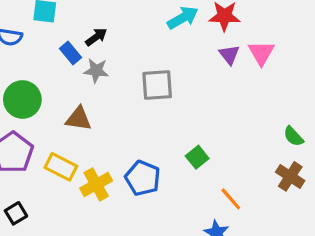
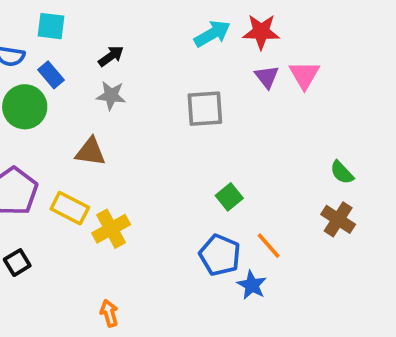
blue rectangle: (71, 53) -> (51, 75), moved
gray square: (157, 85) -> (205, 109), moved
green circle: (22, 99) -> (25, 107), moved
blue pentagon: (143, 178) -> (220, 255), moved

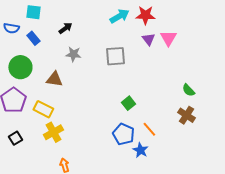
gray star: (111, 96) -> (73, 54), moved
green circle: (25, 107) -> (20, 67), moved
yellow cross: (111, 229) -> (53, 132), moved

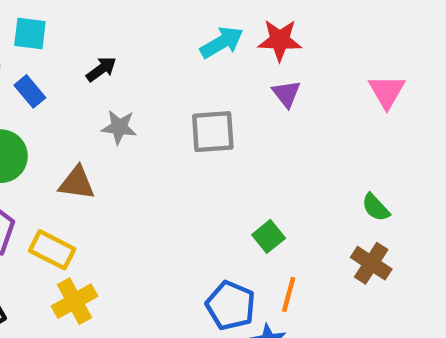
pink triangle: (168, 38) -> (387, 91), moved
green square: (128, 103) -> (269, 236), moved
orange line: (149, 129) -> (289, 294), turned 56

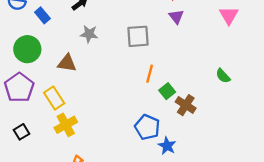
yellow rectangle: (52, 250) -> (54, 98), turned 30
brown cross: (371, 263) -> (186, 105), moved
orange line: (289, 294) -> (150, 74), moved

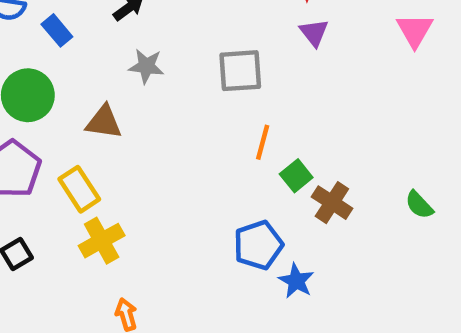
green semicircle: (223, 76) -> (419, 205), moved
blue pentagon: (147, 127) -> (258, 245), turned 30

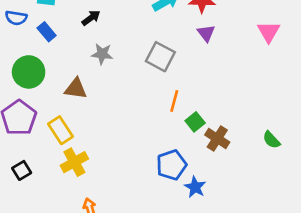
gray square: (240, 71) -> (160, 57), turned 32

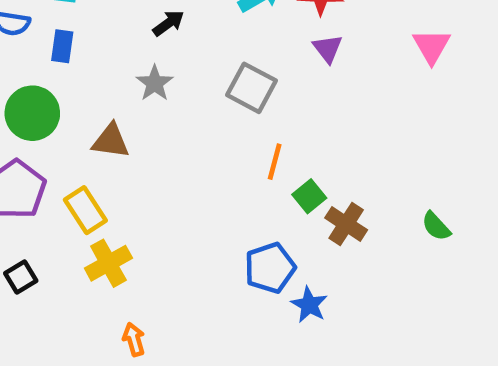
black arrow: (91, 18) -> (168, 23), moved
blue rectangle: (47, 32) -> (62, 46), turned 48
gray star: (102, 54) -> (155, 83), turned 30

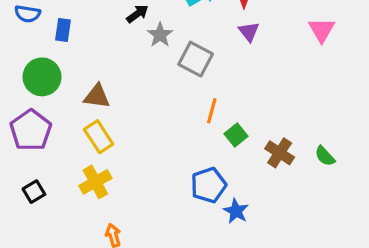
gray star: (155, 83) -> (160, 35), moved
yellow rectangle: (85, 210) -> (99, 137), moved
brown cross: (346, 224) -> (280, 153), moved

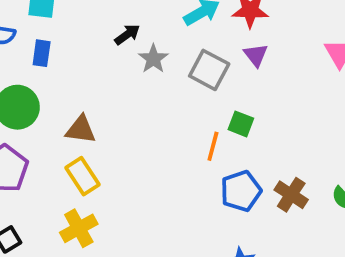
gray square: (196, 59) -> (209, 70), moved
green square: (236, 135) -> (241, 124), moved, turned -30
blue pentagon: (209, 185) -> (241, 191), moved

